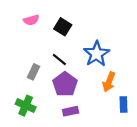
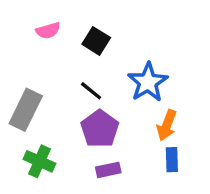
gray rectangle: (33, 72) -> (26, 110), moved, size x1.6
blue rectangle: (123, 104) -> (172, 160), moved

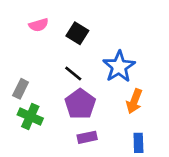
gray rectangle: (26, 110) -> (21, 89), size x0.6
blue rectangle: (172, 160) -> (138, 143), moved
green cross: (39, 161) -> (30, 117), moved

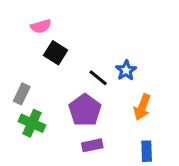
black square: (77, 33) -> (56, 53), moved
blue star: (119, 67) -> (126, 70), size x0.6
black line: (73, 74) -> (98, 78), moved

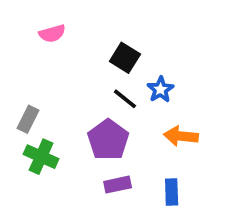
black square: (56, 53) -> (125, 58), moved
orange arrow: (142, 107) -> (181, 136), turned 75
blue rectangle: (147, 151) -> (172, 192), moved

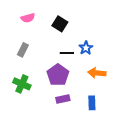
black square: (125, 58) -> (60, 24), moved
black line: (125, 99) -> (67, 53), turned -40
gray rectangle: (28, 119) -> (23, 50), moved

